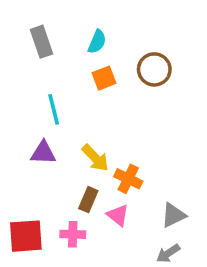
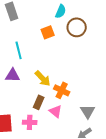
cyan semicircle: (97, 42) -> (61, 11), moved
gray triangle: (173, 215) -> (88, 111), turned -35

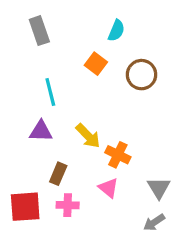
brown circle: (77, 27) -> (142, 75), moved
orange square: (48, 32) -> (96, 64), turned -32
brown rectangle: (39, 102) -> (58, 174), moved

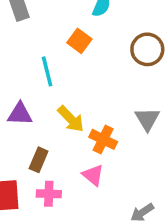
brown circle: (142, 75) -> (147, 49), moved
cyan line: (50, 92) -> (47, 71), moved
gray triangle: (159, 188) -> (147, 119), moved

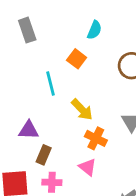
purple triangle: (20, 114) -> (29, 130), moved
yellow arrow: (71, 119) -> (82, 110), moved

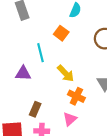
purple triangle: (29, 130) -> (23, 73), moved
pink triangle: (88, 167) -> (70, 119), turned 40

